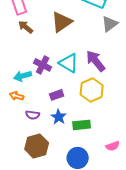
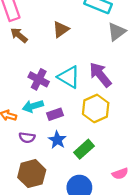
brown triangle: (62, 22) -> (61, 29), size x0.7
cyan arrow: (23, 76) -> (33, 106), moved
green rectangle: (82, 125) -> (84, 149), turned -36

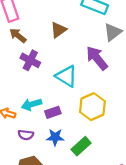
purple arrow: (100, 75) -> (97, 58), moved
purple cross: (39, 79) -> (30, 60), moved
blue star: (57, 140) -> (55, 137), turned -30

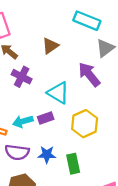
purple rectangle: (53, 112) -> (46, 118), moved
purple semicircle: (26, 135) -> (17, 152), size x1.5
green rectangle: (81, 146) -> (73, 164), turned -60

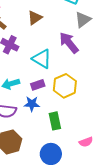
purple rectangle: (46, 118) -> (38, 85), moved
blue star: (47, 155) -> (32, 104), moved

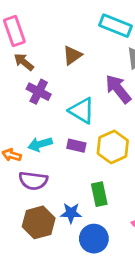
purple rectangle: (38, 85) -> (76, 146), turned 32
blue star: (32, 104) -> (71, 213), moved

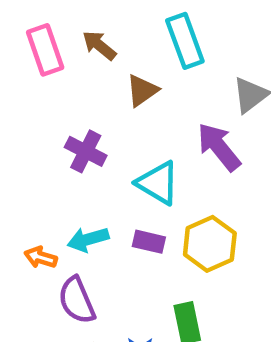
cyan rectangle: (115, 26) -> (185, 41), moved, turned 48
brown arrow: (24, 62) -> (99, 45), moved
purple semicircle: (33, 181) -> (77, 300), turned 60

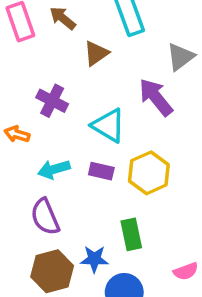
orange arrow: (41, 257) -> (17, 134), moved

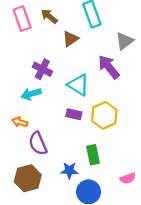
orange arrow: (17, 134) -> (20, 122), moved
cyan arrow: (54, 169) -> (31, 94), moved
brown hexagon: (52, 271) -> (28, 178), moved

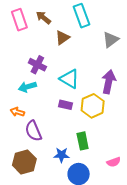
purple arrow: (109, 67) -> (109, 82), moved, turned 50

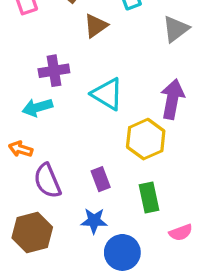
purple cross: (37, 65) -> (54, 71), turned -36
purple rectangle: (65, 105) -> (101, 179), moved, turned 56
green rectangle: (83, 141) -> (149, 197), moved

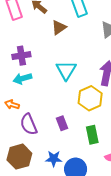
purple cross: (54, 71) -> (21, 56), moved
cyan triangle: (107, 94) -> (66, 70), turned 30
blue star: (94, 221) -> (54, 159), moved

